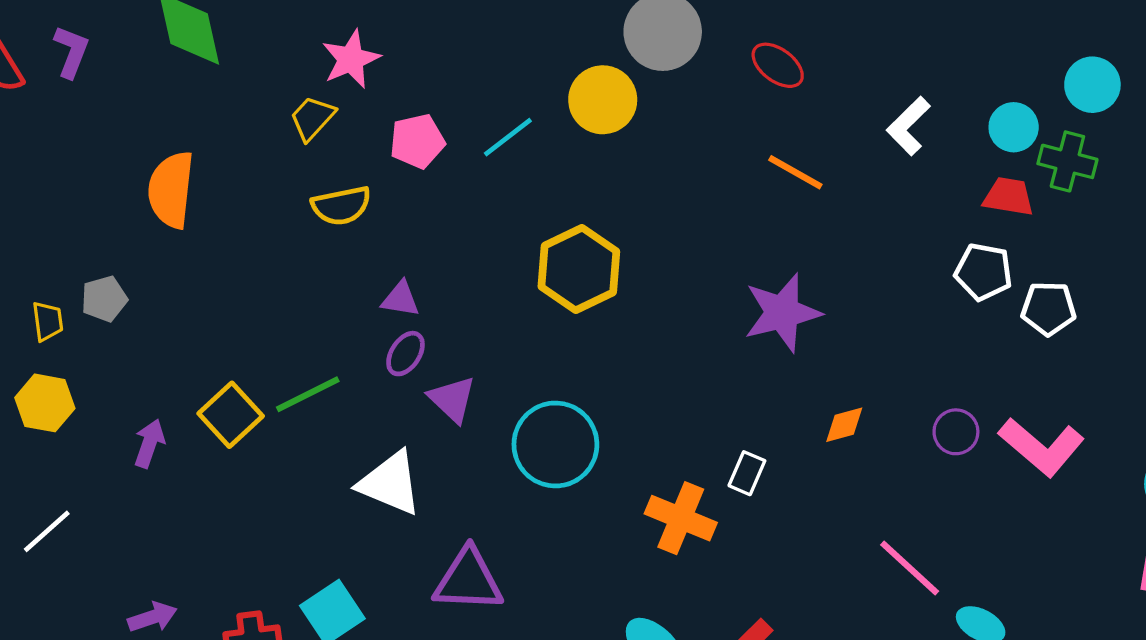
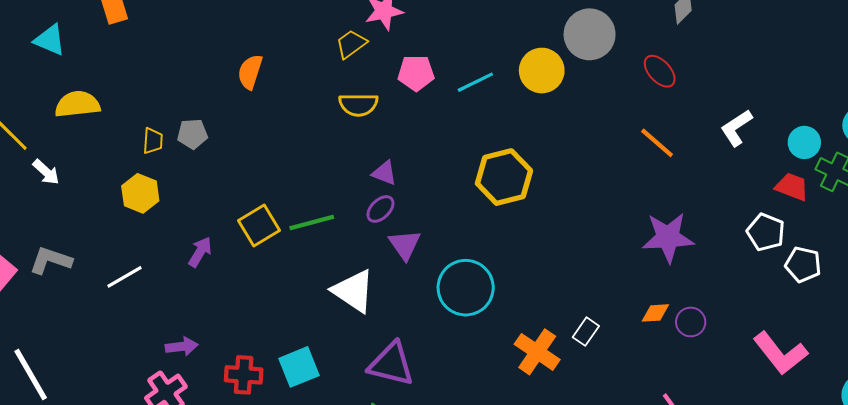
orange semicircle: (171, 190) -> (250, 72), size x0.7
purple star: (782, 313) -> (668, 237), moved
purple circle: (956, 432) -> (691, 322), moved
purple arrow: (149, 443) -> (200, 252), moved

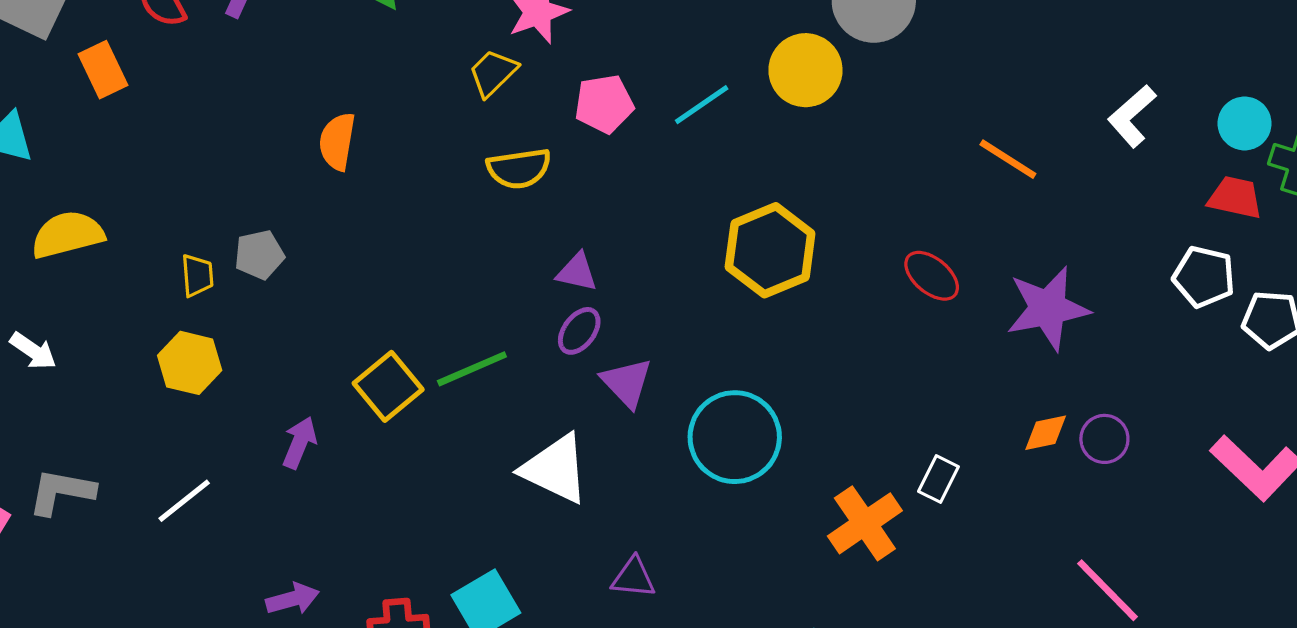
red ellipse: (660, 71) -> (932, 276), moved
orange cross: (537, 352) -> (865, 523), turned 30
purple triangle: (391, 364) -> (633, 577), size x0.6

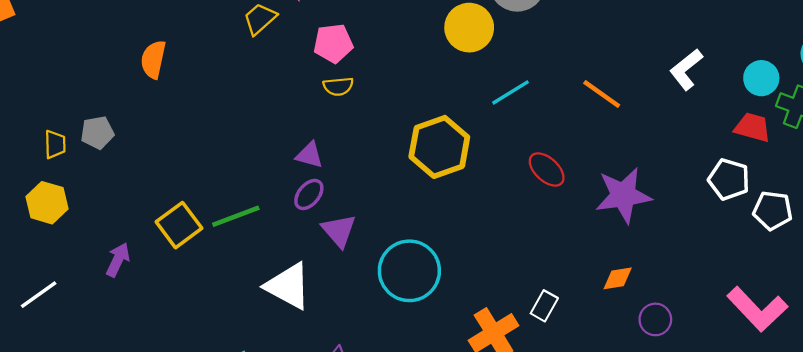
cyan line: (702, 105) -> (510, 92), moved
yellow semicircle: (519, 168) -> (338, 86), moved, size x0.7
purple circle: (1104, 439) -> (655, 319), moved

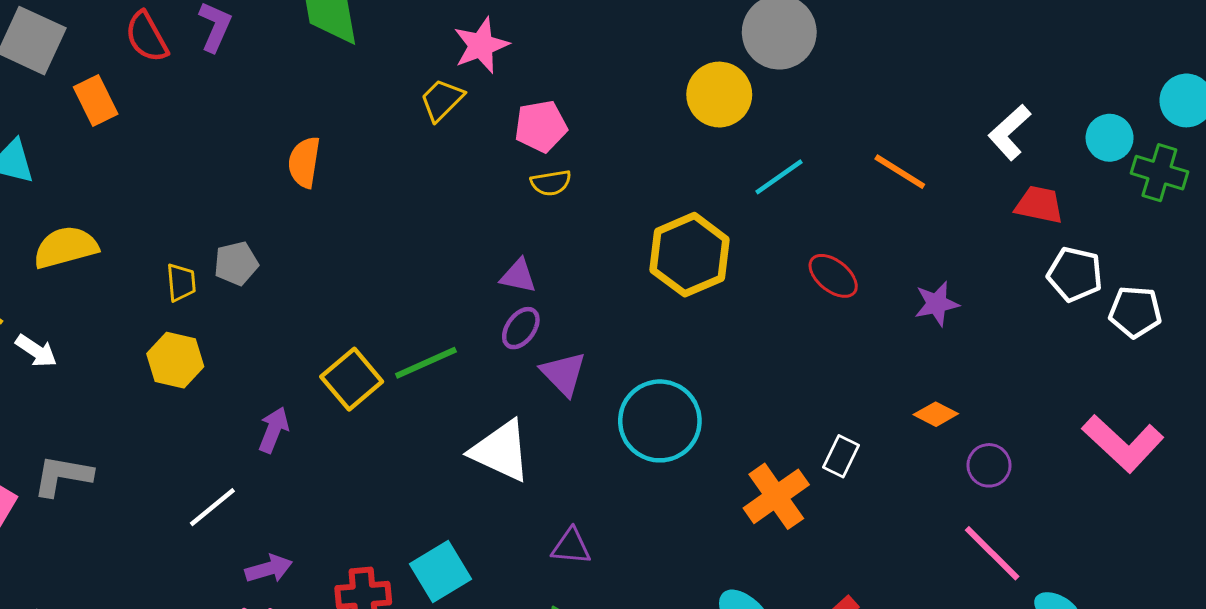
red trapezoid: (752, 127) -> (1039, 205), moved
purple star: (623, 195) -> (937, 304), size x0.6
orange diamond: (618, 278) -> (936, 414), turned 40
white line: (39, 295) -> (212, 507), moved

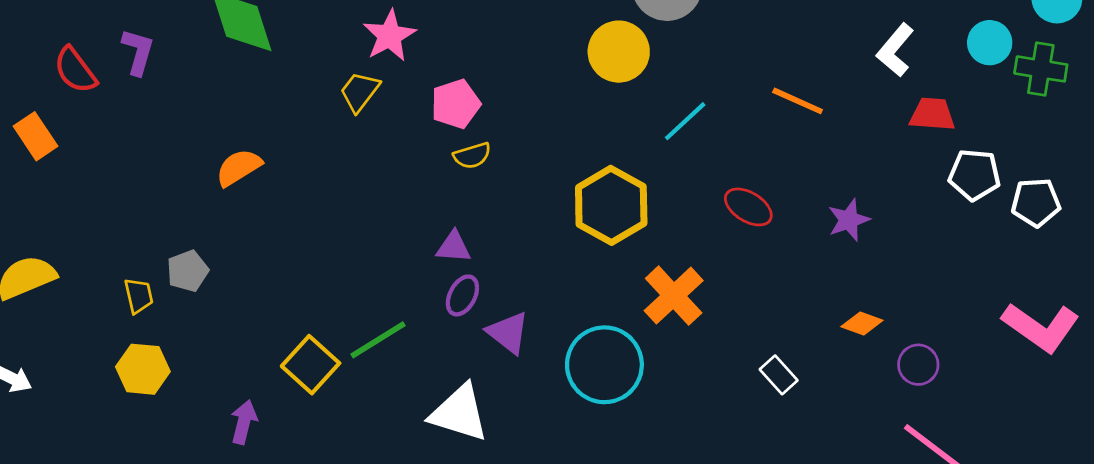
orange semicircle: (304, 162) -> (239, 167), turned 57
white rectangle: (841, 456) -> (779, 375), turned -60
orange cross: (776, 496) -> (674, 296), moved

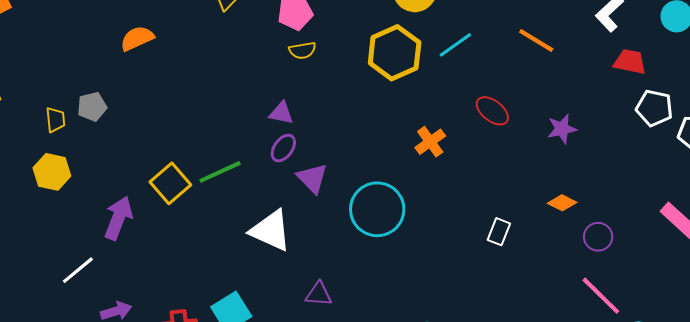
yellow hexagon: (611, 205) -> (395, 53), moved
orange cross: (674, 296) -> (430, 142), moved, size x0.7
white rectangle: (779, 375) -> (499, 232), turned 56
purple arrow: (244, 422) -> (118, 218), size x1.4

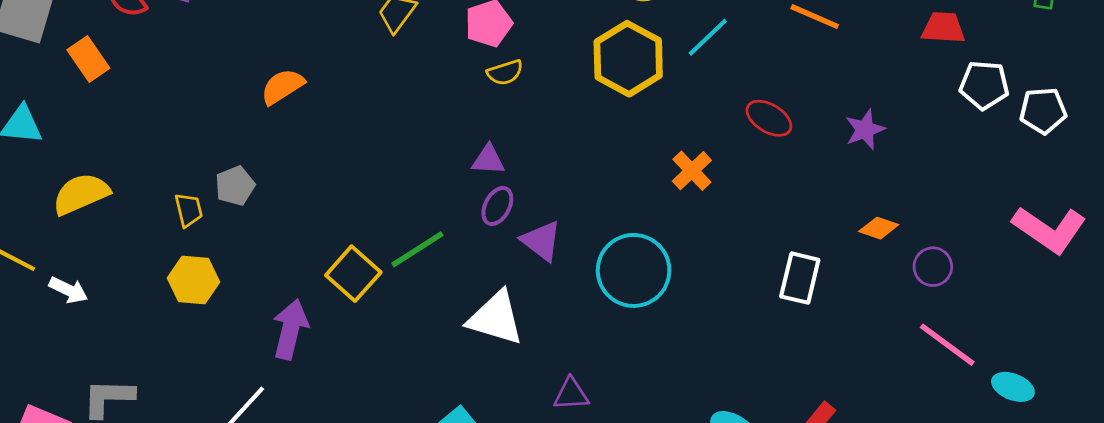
white rectangle: (499, 232) -> (800, 278), size x1.4

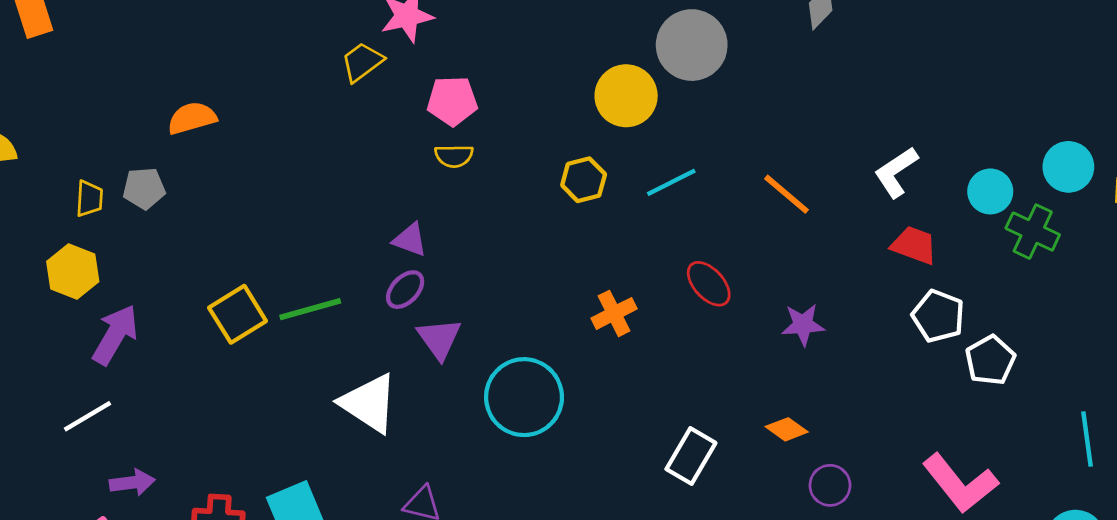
yellow hexagon: (628, 59) -> (584, 180), size x0.6
orange semicircle: (282, 87) -> (192, 118), moved
white pentagon: (1043, 111) -> (990, 360), turned 30
purple arrow: (290, 329) -> (115, 335), moved

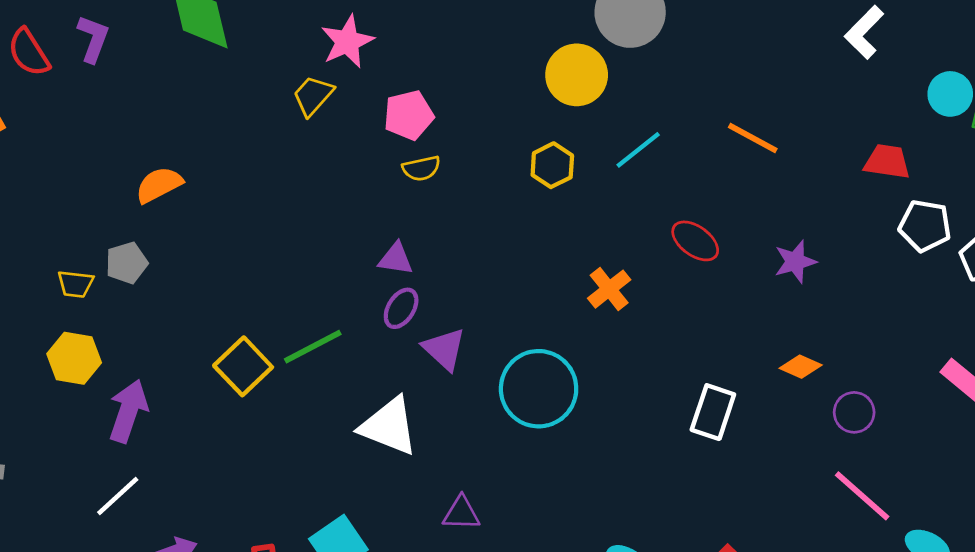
white L-shape: (896, 172) -> (864, 32), moved
yellow trapezoid: (89, 199) -> (75, 284), turned 105

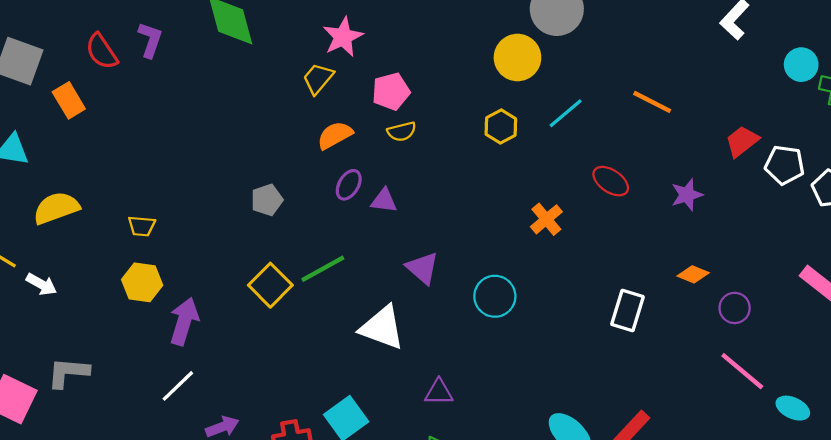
red trapezoid: (887, 162) -> (742, 141), moved, turned -45
orange semicircle: (159, 185) -> (335, 135), moved
gray pentagon: (127, 263) -> (267, 200), moved
purple ellipse: (401, 308) -> (349, 185), moved
cyan circle: (539, 389) -> (495, 296), size x0.7

